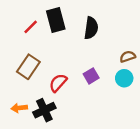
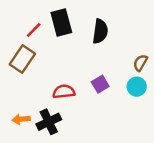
brown semicircle: (128, 57) -> (140, 63), turned -42
brown rectangle: (28, 67) -> (22, 59), moved
red semicircle: (58, 83) -> (64, 92), turned 42

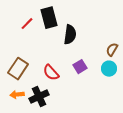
black semicircle: (100, 31) -> (70, 35), moved
brown rectangle: (22, 59) -> (18, 69), moved
red semicircle: (64, 92) -> (51, 73), turned -126

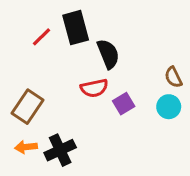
black semicircle: (70, 35) -> (108, 54), turned -30
brown semicircle: (112, 50) -> (173, 77), turned -56
red semicircle: (51, 73) -> (94, 88), moved, turned -60

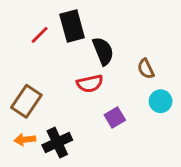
brown semicircle: (173, 77) -> (146, 69), moved
purple square: (124, 104) -> (115, 117), moved

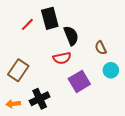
purple square: (115, 117) -> (79, 81), size x1.5
orange arrow: (25, 140) -> (13, 104), moved

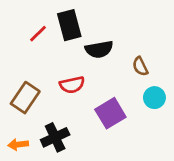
black semicircle: (71, 36) -> (99, 49), turned 102
red semicircle: (62, 58) -> (72, 85), moved

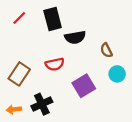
red line: (38, 34) -> (19, 18), moved

